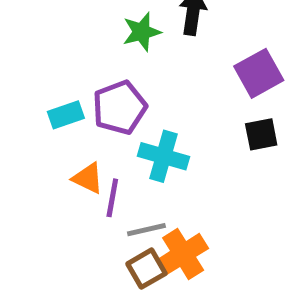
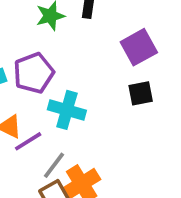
purple line: (112, 198) -> (28, 141), turned 48
gray line: (146, 230) -> (54, 165), turned -40

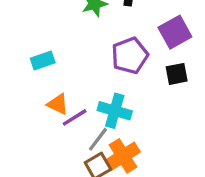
purple pentagon: (34, 73) -> (130, 56), moved
cyan cross: (67, 110) -> (115, 111), moved

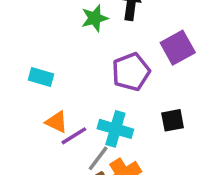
cyan rectangle: (43, 61) -> (41, 77), turned 35
black square: (177, 74) -> (173, 120), moved

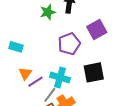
black square: (173, 120) -> (94, 72), size x1.5
orange triangle: (57, 122) -> (25, 73), turned 40

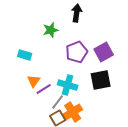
green star: (48, 12) -> (51, 30), moved
purple square: (97, 29) -> (104, 52), moved

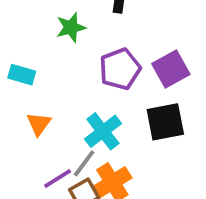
cyan cross: (68, 85) -> (103, 131), turned 36
purple line: (44, 89) -> (58, 179), moved

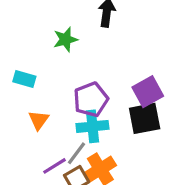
purple pentagon: (120, 69) -> (91, 100), moved
purple square: (171, 69) -> (148, 92), moved
cyan cross: (103, 131) -> (92, 126), turned 32

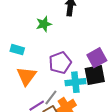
orange triangle: (39, 120) -> (27, 76), size x1.5
cyan cross: (92, 126) -> (75, 82), moved

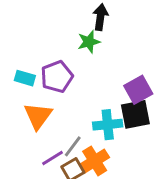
green star: (44, 24) -> (89, 42), moved
purple pentagon: (60, 63) -> (57, 77), moved

